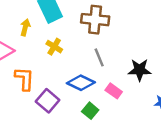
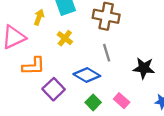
orange L-shape: (24, 79) -> (34, 66), turned 80
pink rectangle: (114, 91) -> (122, 101), moved

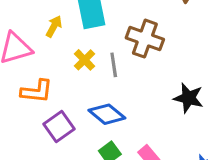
gray line: (107, 53) -> (114, 65), moved
black star: (144, 68) -> (188, 98), moved

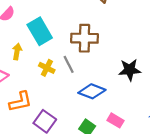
blue diamond: (107, 114) -> (92, 91), moved

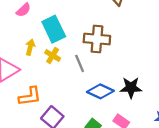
yellow cross: (47, 68) -> (53, 56), moved
black star: (130, 70) -> (131, 88), moved

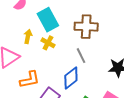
gray line: (80, 63) -> (81, 56), moved
blue diamond: (100, 91) -> (71, 78), moved, turned -60

